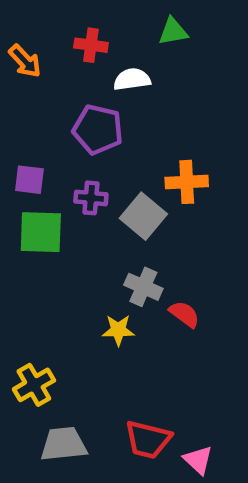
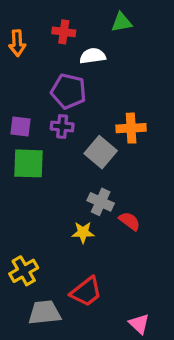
orange arrow: (25, 61) -> (17, 43), turned 40
purple cross: (91, 198) -> (62, 127), moved
red trapezoid: (148, 440) -> (86, 292), moved, turned -52

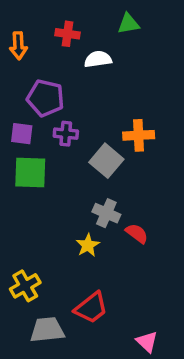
purple pentagon: (69, 91) -> (45, 98), moved
yellow star: (83, 232) -> (88, 245), turned -30

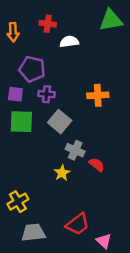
green triangle: (128, 24) -> (111, 20), moved, size x1.5
gray square: (106, 161) -> (60, 122), moved
red trapezoid: (91, 308) -> (78, 224), moved

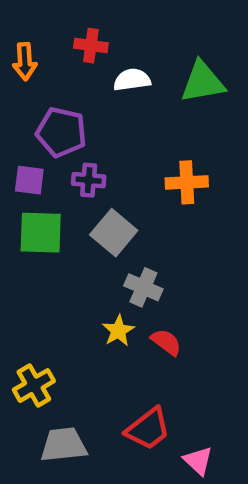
green triangle: (111, 20) -> (203, 82), moved
red semicircle: (97, 165) -> (166, 342), moved

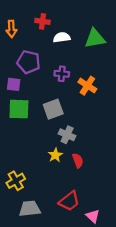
purple cross: (89, 180) -> (62, 74), moved
orange cross: (187, 182) -> (87, 86), turned 36
gray square: (114, 233) -> (53, 109), turned 30
red semicircle: (166, 342) -> (78, 160), turned 32

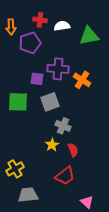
white semicircle: (62, 37) -> (62, 26), moved
purple pentagon: (29, 62) -> (30, 43), moved, turned -30
purple cross: (62, 74) -> (58, 69), size x1.5
purple square: (14, 84) -> (37, 79), moved
red trapezoid: (69, 201) -> (65, 176), moved

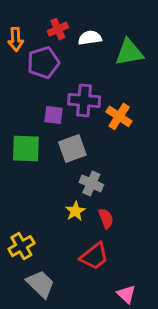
red cross: (40, 20) -> (58, 29), turned -32
gray trapezoid: (28, 195) -> (40, 284), turned 50

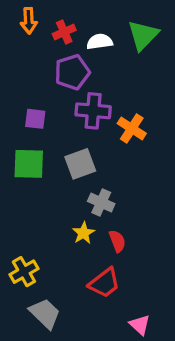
orange arrow: (16, 39) -> (29, 21), moved
green triangle: (129, 52) -> (143, 35), moved, turned -36
purple pentagon: (43, 63) -> (72, 72), moved
purple square: (54, 115) -> (35, 119), moved

